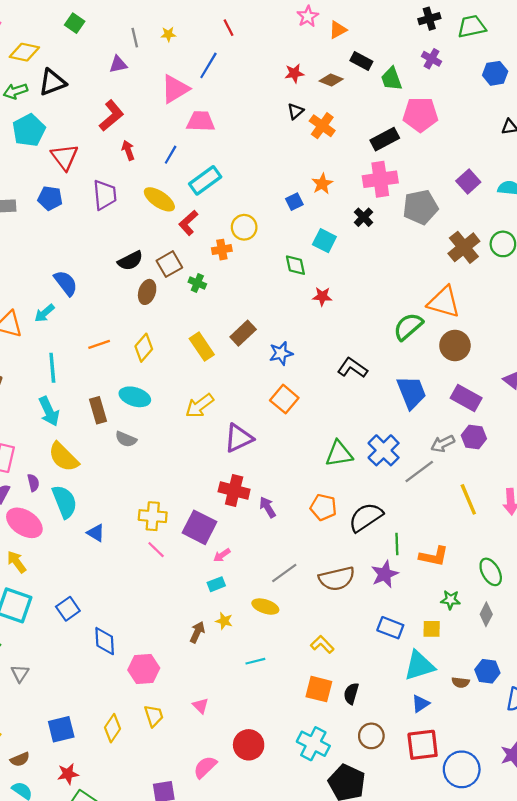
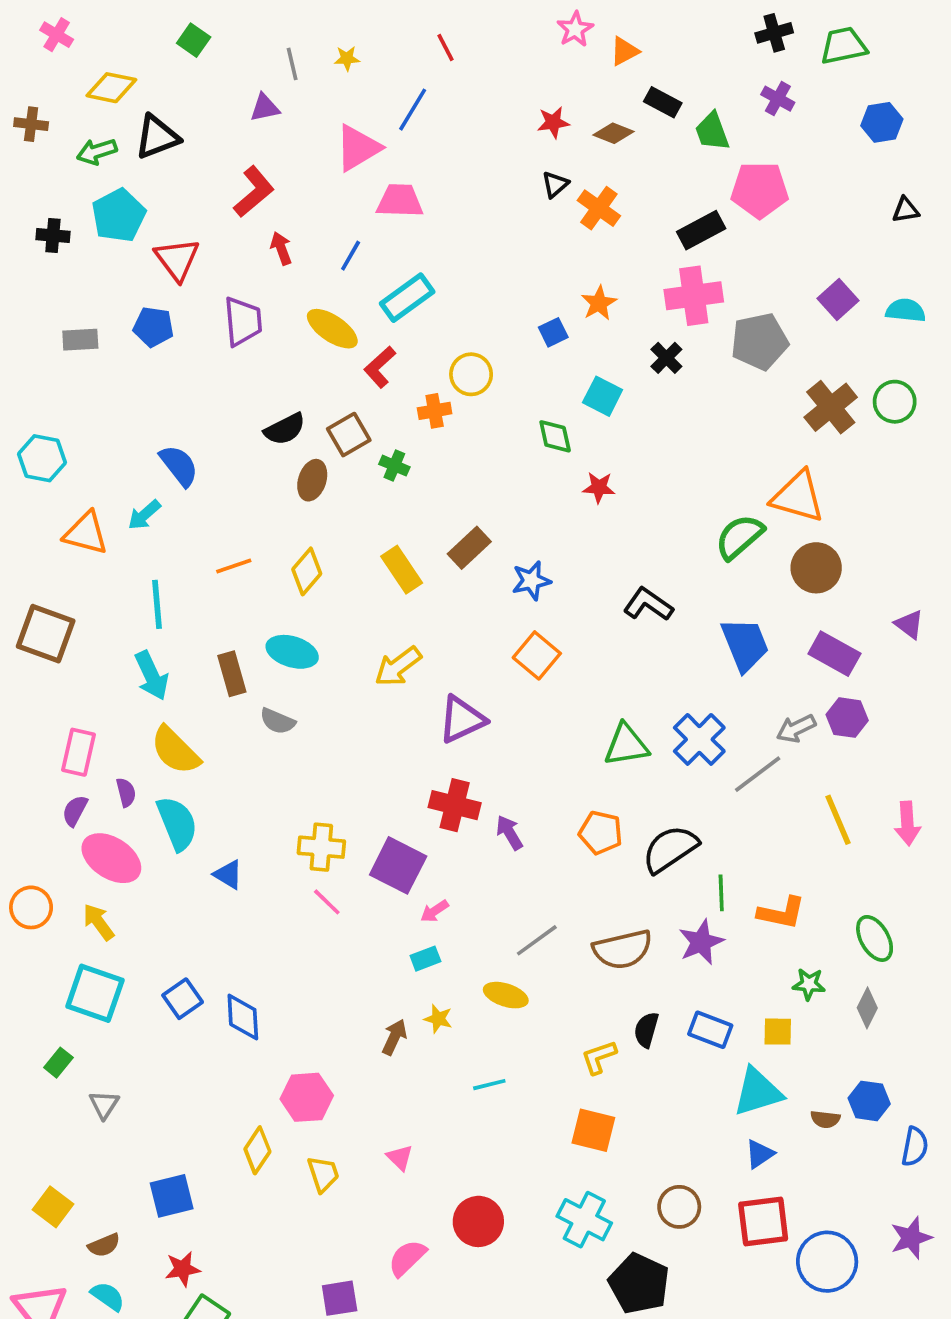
blue diamond: (105, 641) -> (243, 1017), moved
yellow L-shape: (322, 644) -> (599, 1057), turned -65
black semicircle: (351, 694) -> (646, 1030), moved
yellow diamond: (113, 728) -> (257, 1150), moved

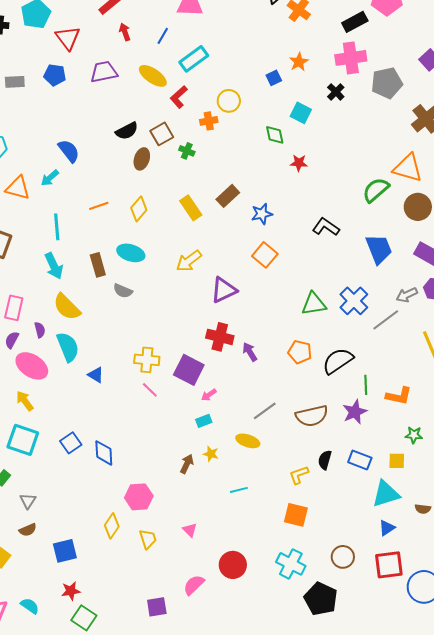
purple trapezoid: (243, 321) -> (104, 72), turned -96
brown semicircle: (104, 1245) -> (28, 530), moved

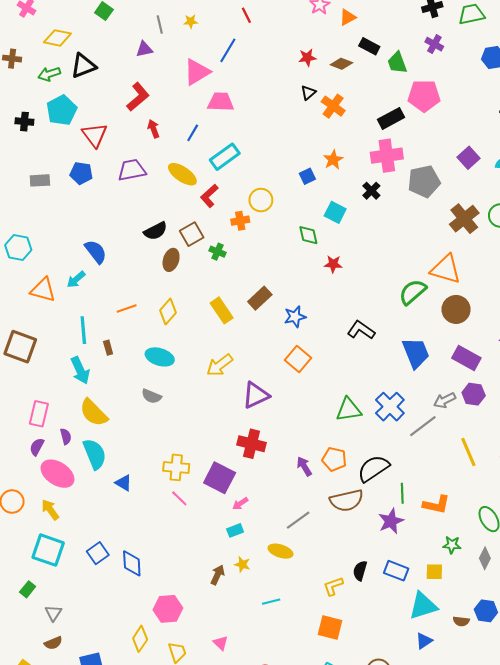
brown rectangle: (98, 265) -> (108, 348), moved, size x0.6
purple arrow: (250, 352) -> (304, 466), moved
brown semicircle: (312, 416) -> (347, 500), moved

